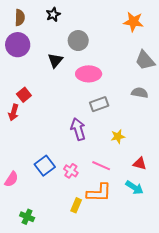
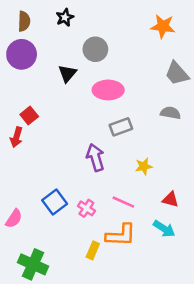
green cross: (27, 217) -> (33, 264), size x1.6

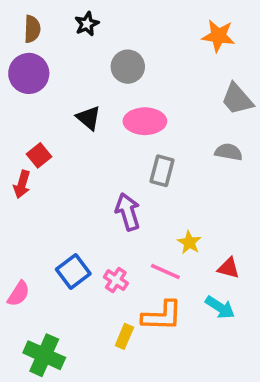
black triangle: (67, 73) -> (89, 118), moved, turned -30
gray rectangle: (121, 127) -> (162, 171), turned -55
yellow star: (144, 166) -> (189, 242), moved, turned -30

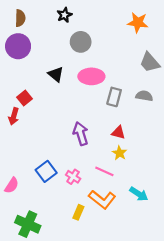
black star: (87, 24) -> (64, 15), moved
gray rectangle: (162, 171) -> (114, 97), moved
red triangle: (229, 268) -> (118, 133), moved
orange L-shape: (162, 316) -> (102, 199), turned 36

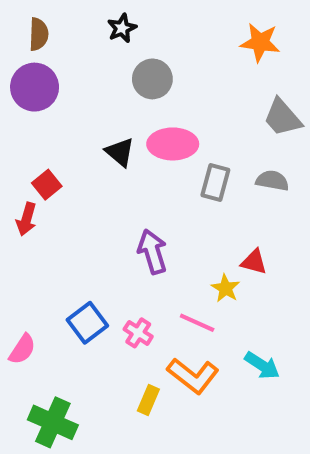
black triangle: (56, 74) -> (120, 152), moved
red triangle: (118, 133) -> (254, 262), moved

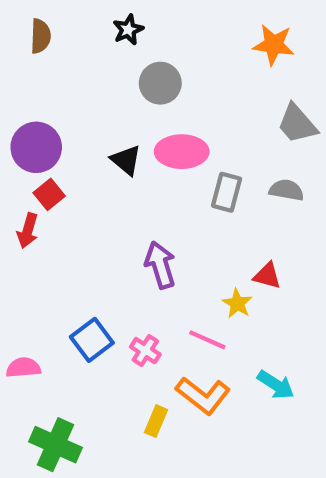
purple circle: (35, 87) -> (36, 147), moved
pink semicircle: (22, 349) -> (23, 368), turned -128

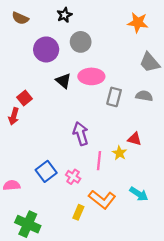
brown semicircle: (40, 36) -> (20, 18), turned 112
purple circle: (36, 147) -> (46, 49), moved
pink line: (207, 340) -> (99, 161), moved, turned 72

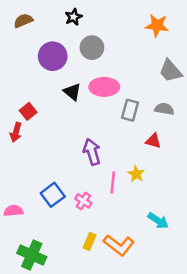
brown semicircle: (20, 18) -> (23, 21), turned 133
red triangle: (135, 139) -> (153, 141), moved
orange L-shape: (102, 199) -> (119, 245), moved

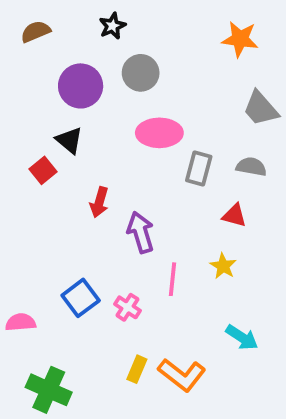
black triangle: (72, 92) -> (69, 140), moved
red arrow: (16, 132) -> (99, 202), moved
yellow star: (136, 174) -> (223, 266), moved

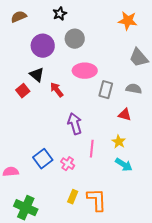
red arrow: (99, 202) -> (57, 90), moved, turned 126
cyan arrow: (242, 337) -> (124, 165), moved
orange L-shape: (182, 375) -> (97, 200), turned -130

